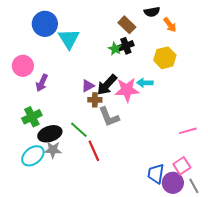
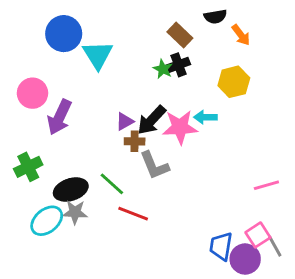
purple arrow: (42, 83) -> (59, 117), size x1.4
green cross: (32, 117) -> (28, 167), moved
red line: (94, 151) -> (133, 214), turned -45
gray line: (194, 186) -> (275, 246), moved

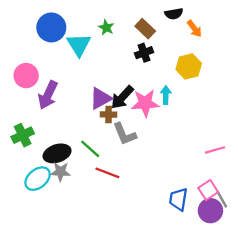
green star: (163, 69) -> (106, 27), moved
cyan arrow: (205, 117) -> (166, 95), turned 90
purple triangle: (125, 121) -> (101, 98), size x1.5
purple circle: (245, 259) -> (210, 211), moved

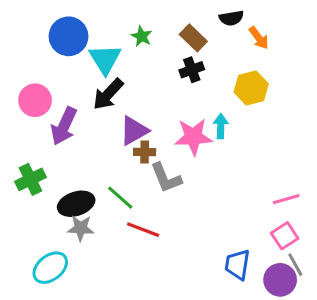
black arrow: (122, 97) -> (108, 94), moved
cyan ellipse: (38, 179) -> (50, 268), moved
pink square: (208, 190) -> (285, 236), moved

